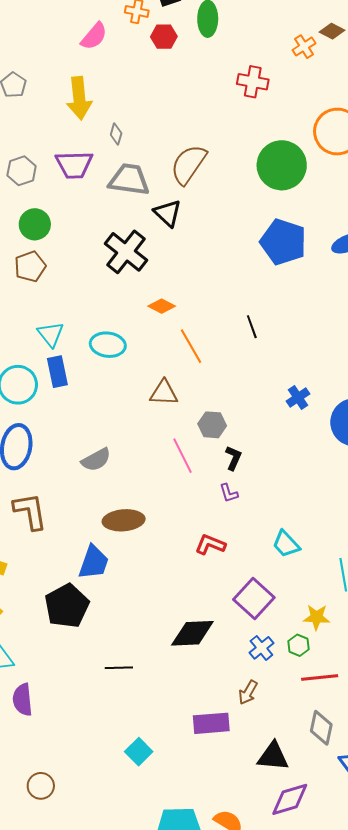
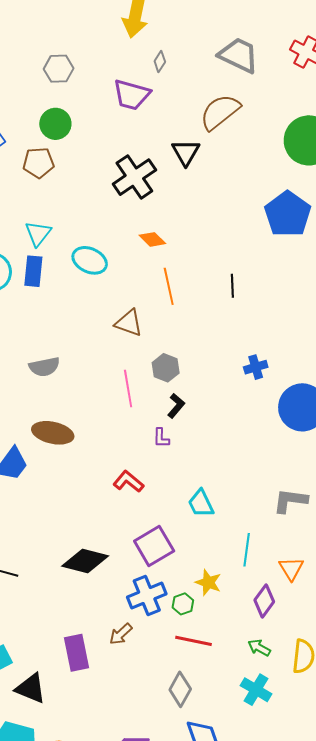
purple trapezoid: (74, 165) -> (132, 95), moved
gray trapezoid: (129, 180) -> (239, 55), moved
blue cross: (261, 648) -> (147, 595), size x1.5
purple rectangle: (211, 723) -> (76, 653), turned 66
black triangle: (273, 756) -> (31, 688), moved

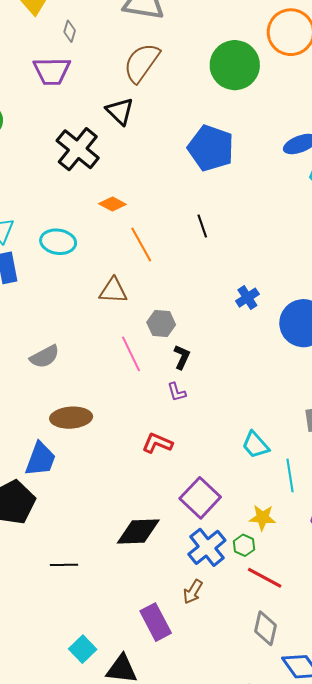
blue pentagon: (288, 214) -> (211, 148), moved
cyan trapezoid: (201, 503) -> (255, 445), moved
red line: (194, 641) -> (265, 578), turned 33

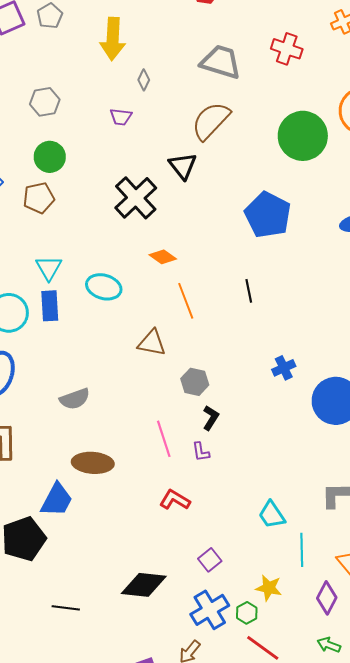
purple trapezoid: (52, 71) -> (121, 117), size x0.6
pink line: (131, 354) -> (164, 439), moved
purple square: (200, 498) -> (210, 560), size x0.6

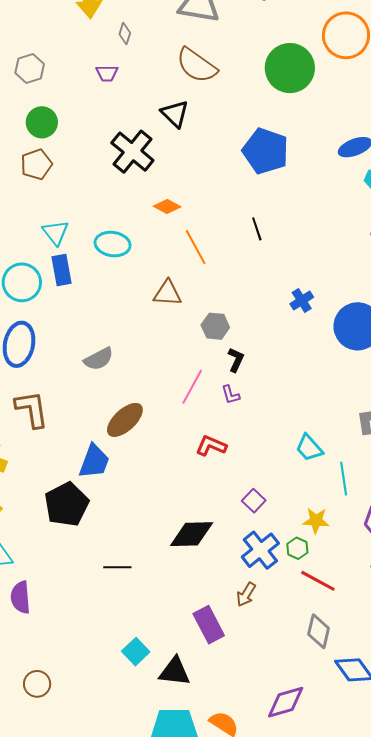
brown semicircle: (211, 121) -> (197, 65), turned -90
pink line: (164, 439) -> (192, 387), turned 54
brown ellipse: (93, 463) -> (125, 420), turned -39

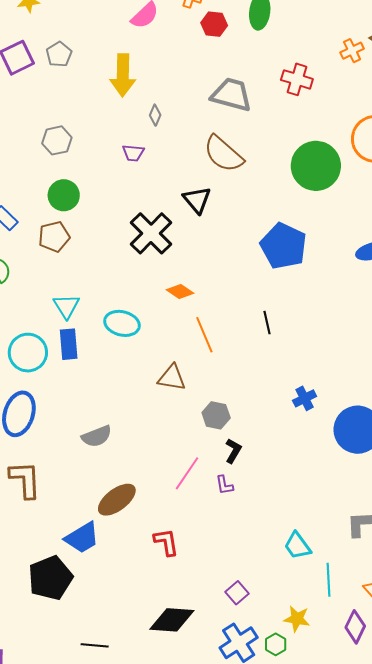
red L-shape: (211, 446) -> (166, 542), moved, turned 52
blue trapezoid: (94, 461) -> (82, 538), turned 33

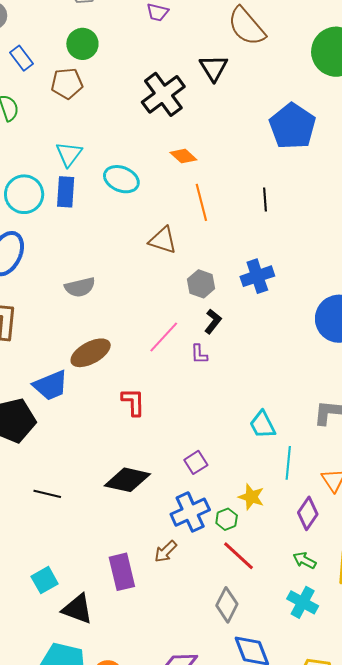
blue cross: (305, 398) -> (257, 276), moved, size x1.4

